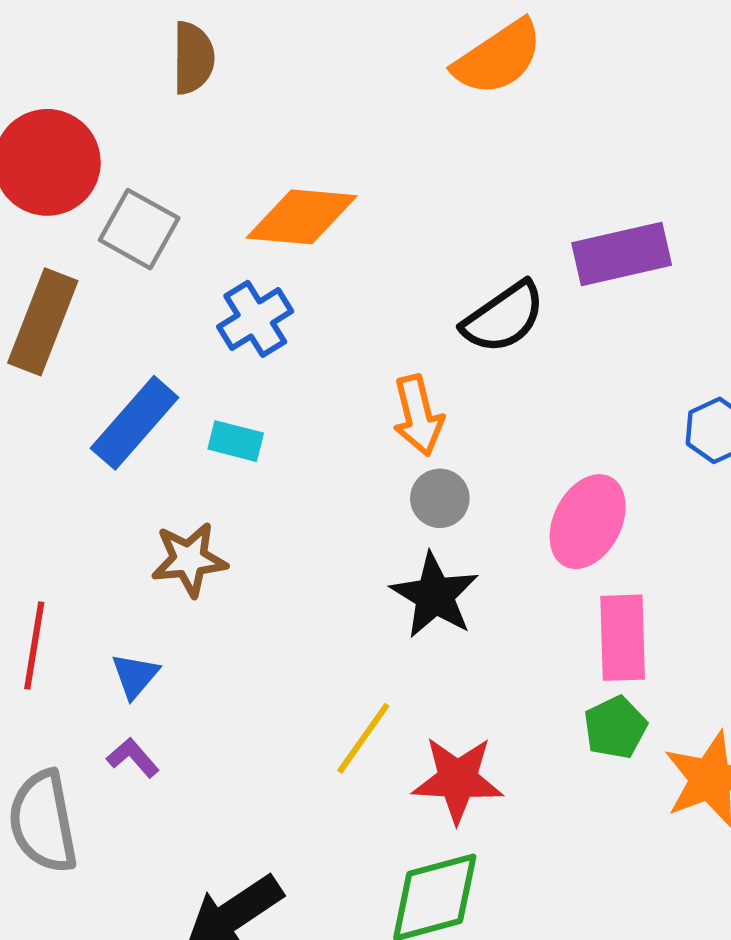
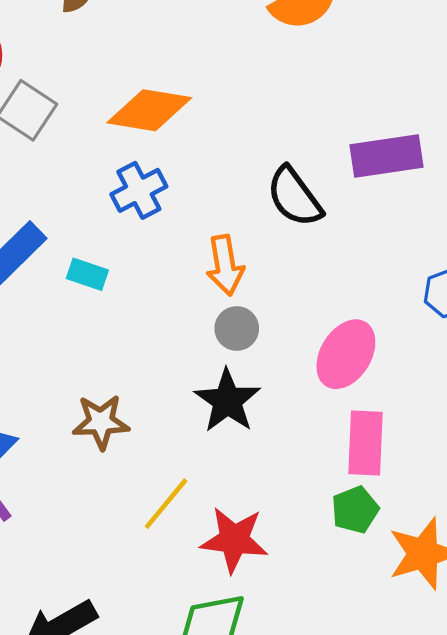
black semicircle: (504, 317) -> (295, 197), turned 84
blue cross: (255, 319) -> (139, 190), moved
brown star: (189, 560) -> (101, 422), moved

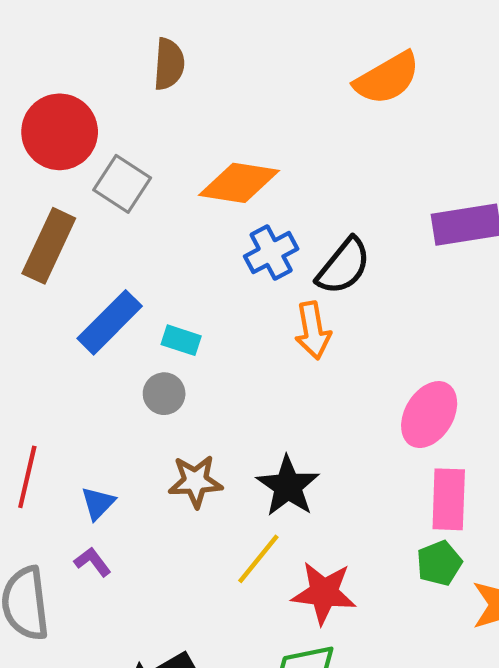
blue cross: (139, 190) -> (271, 253), moved
black semicircle: (295, 197) -> (344, 266), moved, turned -104
gray circle: (237, 328) -> (164, 394), moved
black star: (227, 401) -> (288, 486), moved

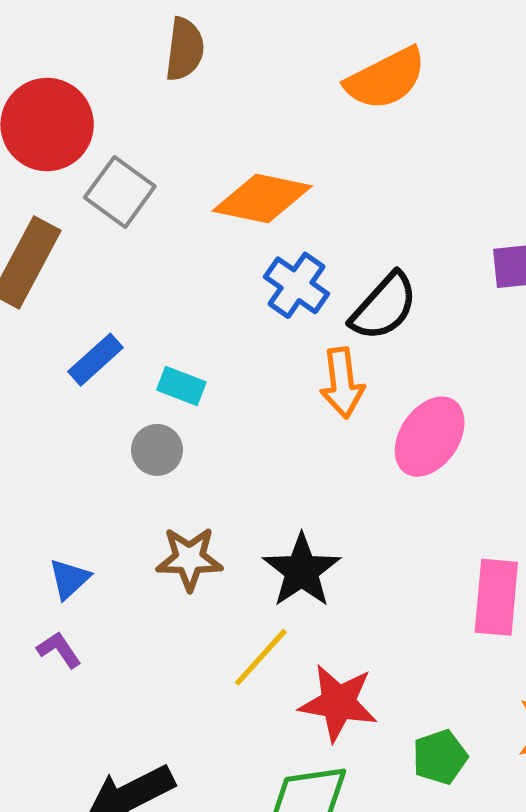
orange semicircle: (387, 78) -> (386, 79), moved
blue cross: (271, 253) -> (297, 285), turned -30
blue rectangle: (110, 322) -> (96, 360), size x0.7
pink ellipse: (429, 415) -> (430, 437), moved
green pentagon: (439, 563) -> (440, 757), moved

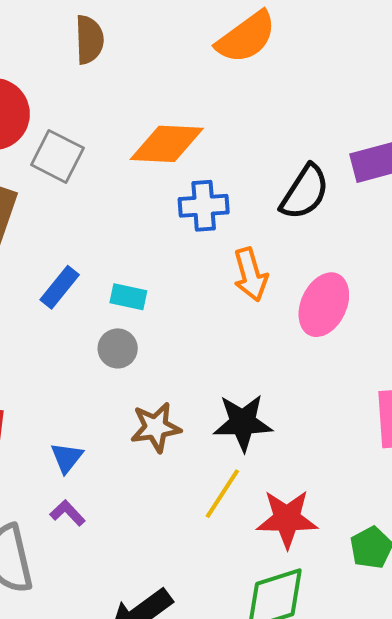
blue cross: (297, 285) -> (204, 206), turned -30
black semicircle: (384, 307) -> (305, 192), moved
black star: (302, 571) -> (243, 423), turned -30

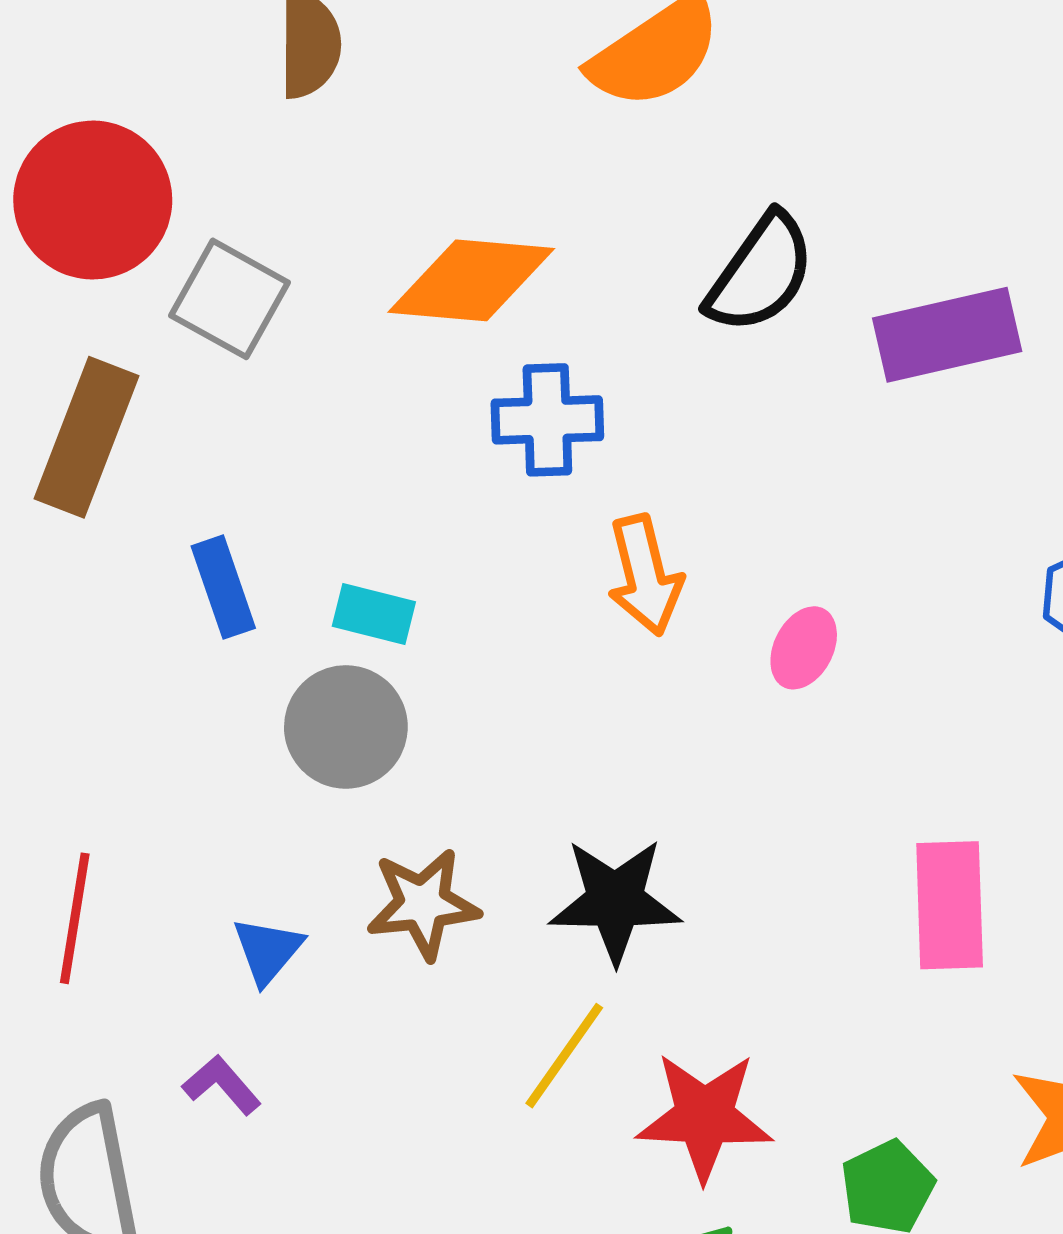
black semicircle: (305, 192) -> (760, 273), moved
blue rectangle: (60, 287) -> (223, 587), turned -60
pink ellipse: (324, 305) -> (804, 648), size x0.6
gray circle: (118, 348) -> (346, 727), size x1.4
blue triangle: (67, 458) -> (268, 950), moved

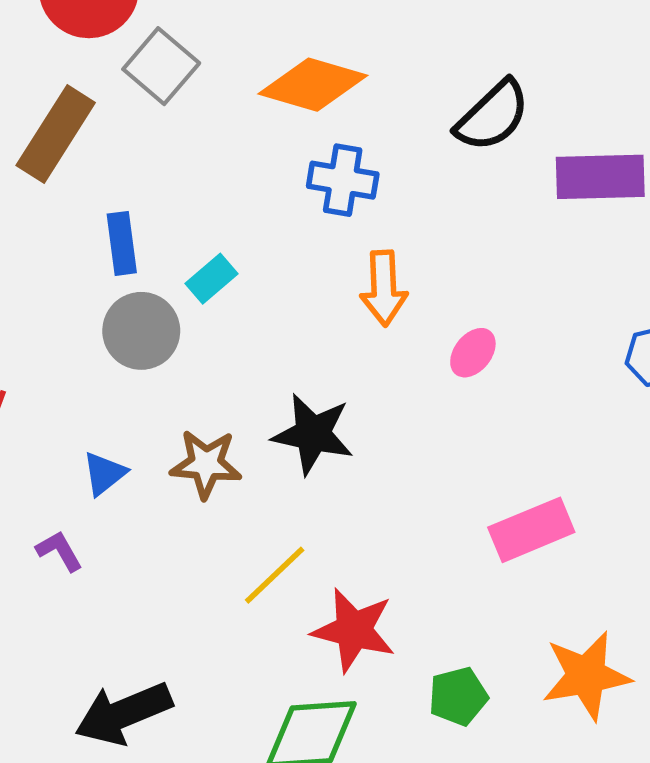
cyan rectangle: (374, 614) -> (211, 279), turned -66
gray circle: (346, 727) -> (141, 331), moved
black star: (615, 901) -> (313, 434), moved
pink rectangle: (950, 905) -> (531, 530), turned 58

